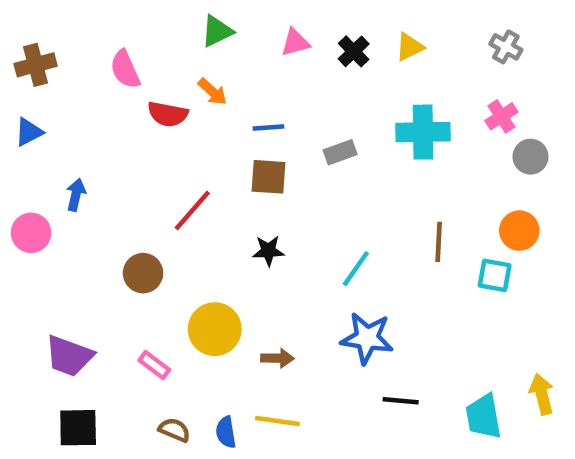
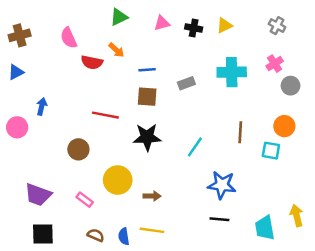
black cross: (354, 51) -> (194, 28), turned -35
red line: (192, 210) -> (105, 115), turned 60
black star: (268, 251) -> (147, 137), size x1.6
blue star: (367, 338) -> (222, 185), moved

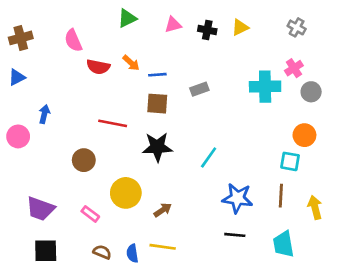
orange arrow: (116, 50) -> (131, 63), moved
cyan cross: (232, 72) -> (265, 87), moved
brown line: (240, 132) -> (281, 196), moved
brown arrow: (152, 196) -> (163, 210), turned -35
yellow arrow: (297, 216) -> (315, 207), moved

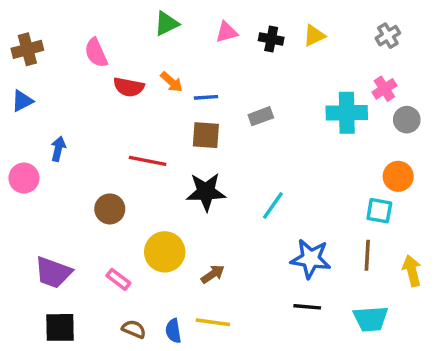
gray cross: (297, 27) -> (388, 36), turned 30
cyan trapezoid: (283, 244) -> (371, 319), turned -84

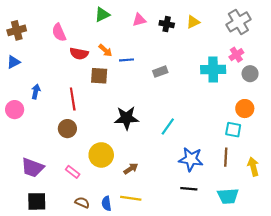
gray cross: (388, 36) -> (238, 22), size x1.6
brown square: (206, 135) -> (99, 76), moved
red line: (148, 161) -> (73, 99), moved, turned 70

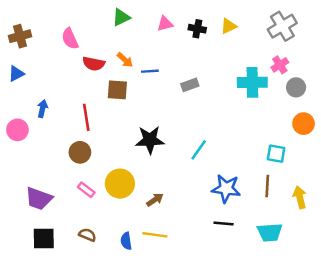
orange circle: (245, 109) -> (304, 124), moved
pink rectangle: (73, 172) -> (86, 190), moved
brown semicircle: (82, 202) -> (87, 235), moved

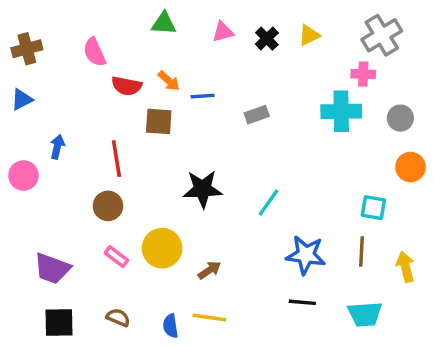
green triangle: (121, 17) -> (164, 23), turned 30
black cross: (197, 29) -> (267, 39), turned 35
pink cross: (280, 65) -> (363, 74), moved, turned 35

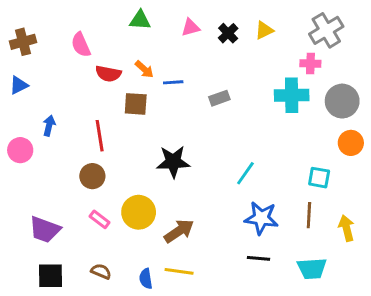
gray circle: (400, 118) -> (342, 101), size x1.5
cyan line: (269, 203) -> (245, 173), moved
brown arrow: (209, 270) -> (179, 231), size x1.5

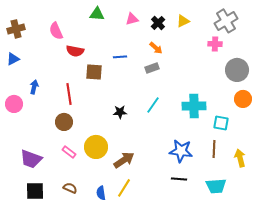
orange arrow: (144, 69) -> (156, 48), moved
cyan cross: (292, 95) -> (194, 106), moved
black star: (173, 162) -> (120, 112), size x0.6
cyan line: (245, 173) -> (153, 105), moved
yellow line: (179, 271) -> (124, 188), turned -66

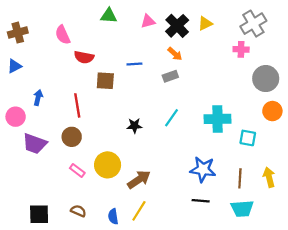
black cross: (158, 23) -> (177, 26), size x1.5
brown line: (214, 149) -> (240, 178), moved
purple trapezoid: (31, 159) -> (35, 144), moved

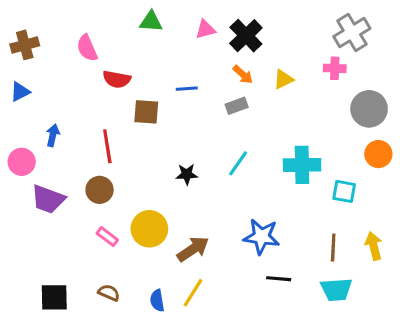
yellow triangle: (205, 24) -> (283, 79), moved
blue star: (203, 169) -> (262, 237), moved

